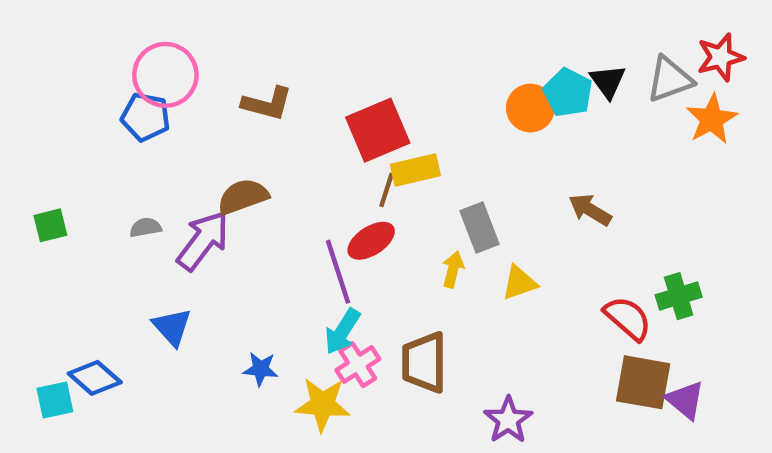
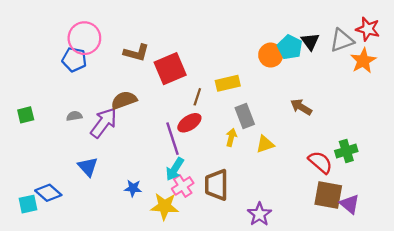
red star: (721, 57) -> (368, 29), turned 30
red square: (378, 130) -> (170, 69), moved
yellow rectangle: (415, 170) -> (228, 83), moved

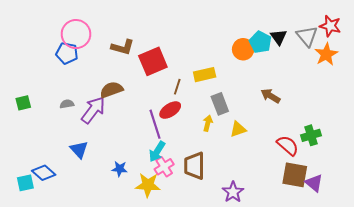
gray triangle: (342, 40) -> (307, 36), turned -50

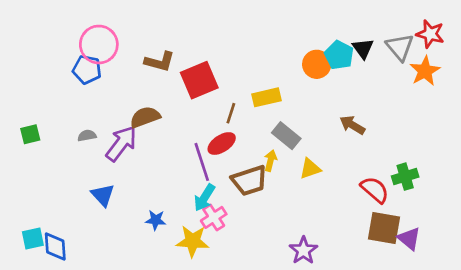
gray rectangle: (220, 104) -> (286, 136), turned -30
brown trapezoid: (194, 166) -> (249, 180), moved, turned -108
blue diamond: (44, 173) -> (55, 246), moved, turned 45

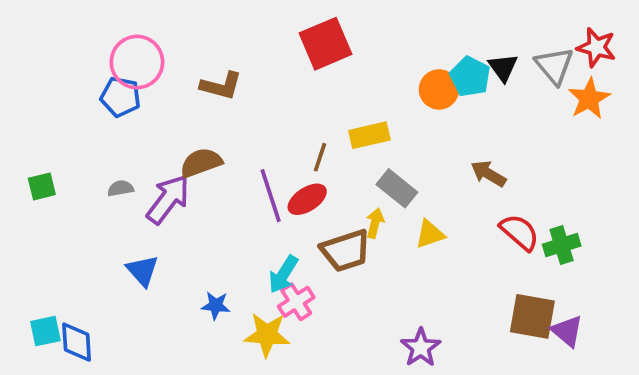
red square: (199, 80) -> (325, 44), moved
purple line: (202, 162) -> (271, 196), moved
red semicircle: (375, 190) -> (519, 232), moved

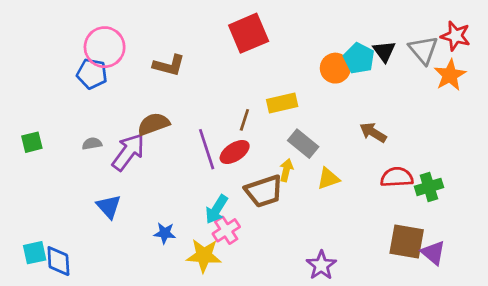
red semicircle: (519, 232) -> (397, 177), turned -44

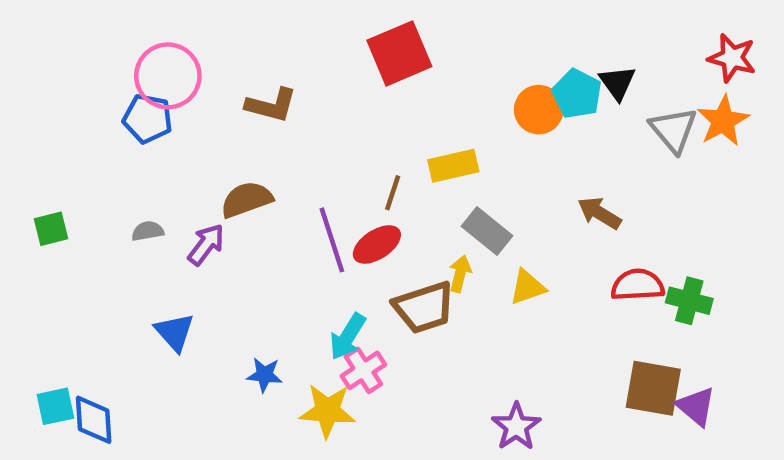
gray triangle: (423, 50) -> (674, 130), moved
purple arrow: (128, 152) -> (206, 244), size x0.7
green cross: (429, 187) -> (689, 301), turned 32

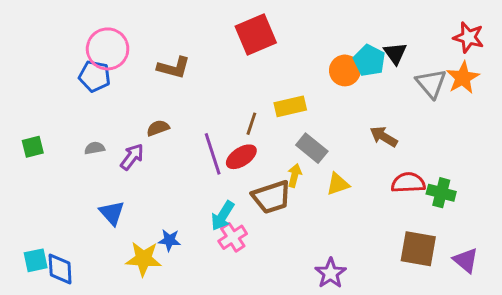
brown semicircle: (247, 200) -> (158, 128), size x0.7
purple triangle: (696, 406) -> (466, 260), moved
yellow star: (327, 411) -> (144, 259), moved

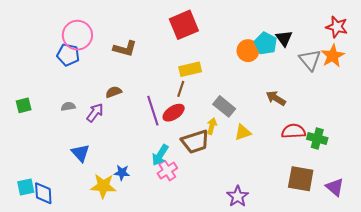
yellow rectangle: (290, 106) -> (190, 69), moved

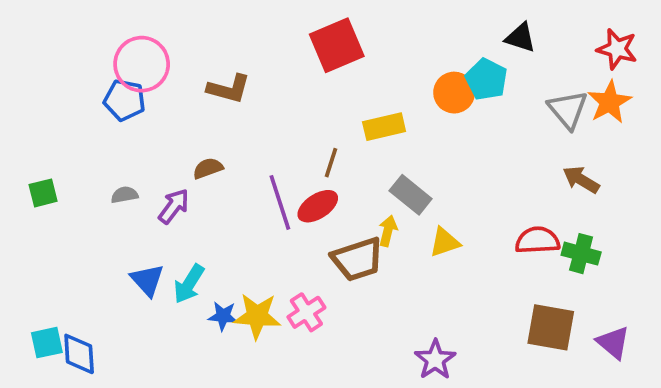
black triangle: (284, 38) -> (520, 38), moved, turned -36
yellow rectangle: (190, 69) -> (384, 127), moved
brown arrow: (276, 98) -> (581, 180), moved
cyan arrow: (160, 155) -> (189, 284), moved
yellow star: (103, 186) -> (257, 316), moved

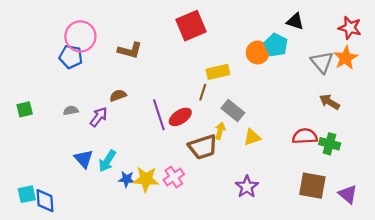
brown line: (331, 163) -> (203, 92), moved
purple star: (435, 360) -> (247, 187), moved

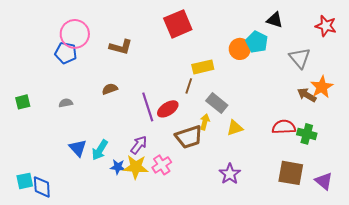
orange star: (346, 58) -> (322, 87), moved
purple arrow: (99, 117) -> (139, 145), moved

